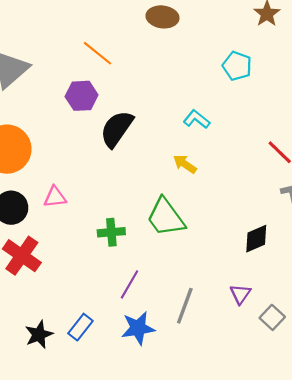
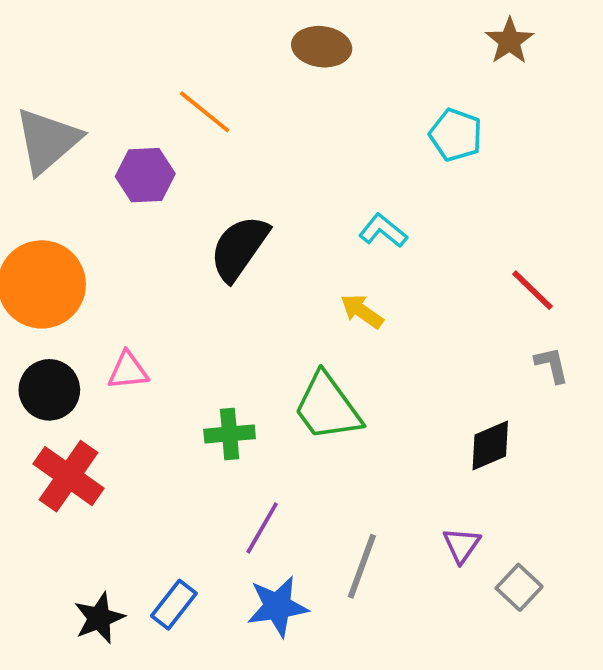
purple hexagon: (82, 96) -> (145, 175), moved

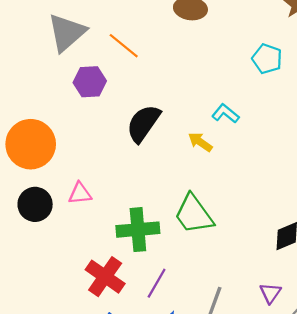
gray triangle: (47, 141) -> (67, 33), moved
yellow arrow: (362, 311) -> (200, 142), moved
green cross: (230, 434) -> (138, 230), size x1.5
red cross: (69, 476) -> (105, 277), moved

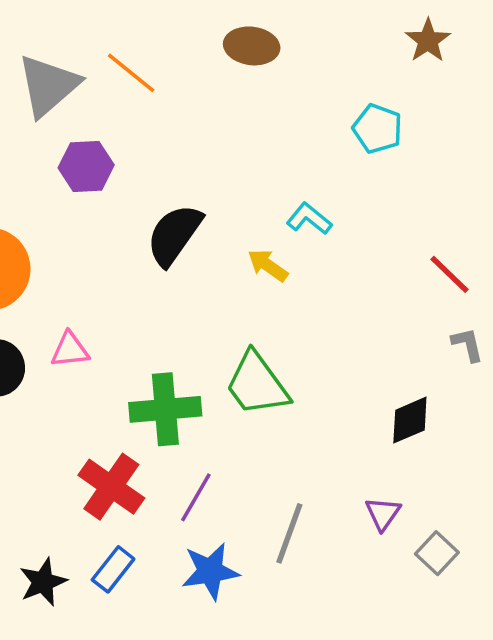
orange line: (124, 46) -> (131, 73), moved

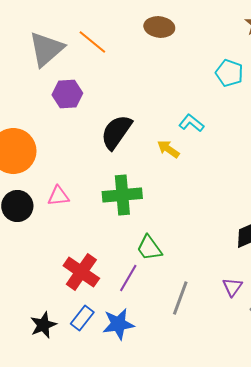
green trapezoid: (257, 384) -> (149, 248), moved, size x0.7
green cross: (165, 409) -> (122, 195), moved
blue star: (210, 571) -> (118, 324), moved

